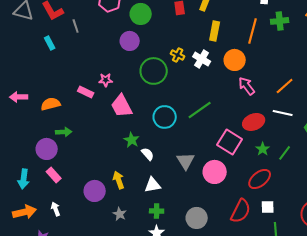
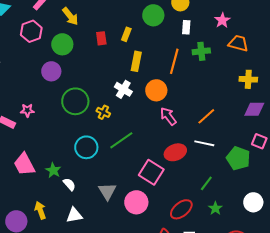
yellow cross: (178, 55) -> (103, 112), moved
pink trapezoid: (122, 106) -> (24, 164), moved
green star: (263, 149) -> (215, 208), moved

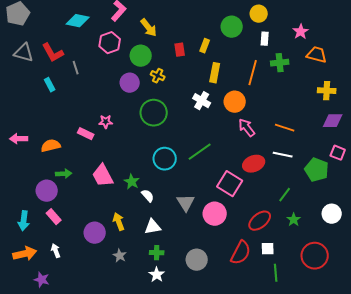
yellow cross: (103, 112) -> (158, 76), moved
orange line: (206, 116) -> (285, 128), turned 60

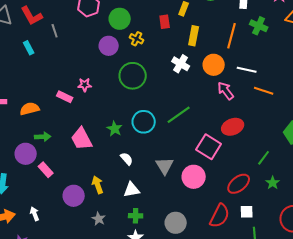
red rectangle: (180, 50) -> (165, 22), moved
green cross: (280, 63) -> (259, 26), turned 30
white line: (283, 155) -> (247, 70), moved
green star: (132, 182) -> (115, 129), moved
pink rectangle: (54, 217) -> (46, 170), moved

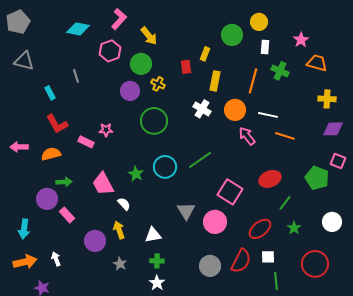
red L-shape: (32, 16) -> (57, 124), moved
red ellipse: (233, 127) -> (270, 179), moved
white semicircle: (127, 159) -> (124, 204), moved
gray circle: (176, 223) -> (210, 266), moved

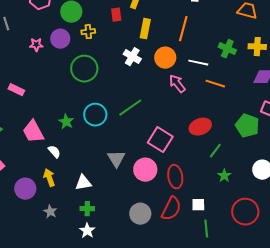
green cross: (280, 71) -> (227, 49), moved
yellow cross: (158, 84) -> (88, 32), turned -32
pink star: (106, 130) -> (36, 45), moved
red ellipse: (260, 229) -> (175, 177), moved, turned -60

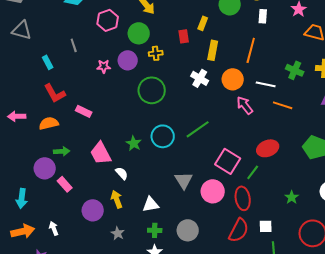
green line: (215, 151) -> (253, 172), moved
gray circle: (140, 214) -> (188, 230), moved

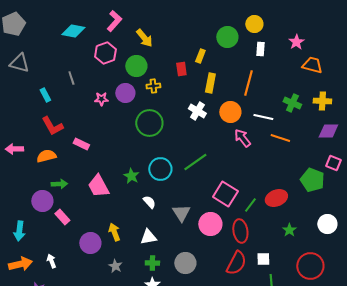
red ellipse: (268, 148) -> (276, 198), moved
white semicircle: (122, 173) -> (149, 202), moved

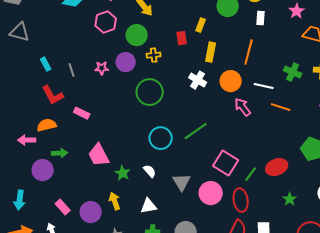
gray line: (71, 78) -> (72, 70), moved
pink arrow: (14, 149) -> (27, 140), moved
green star: (131, 176) -> (123, 173), moved
pink rectangle: (62, 217) -> (63, 207), moved

